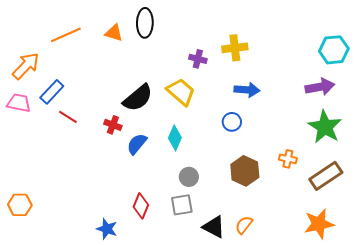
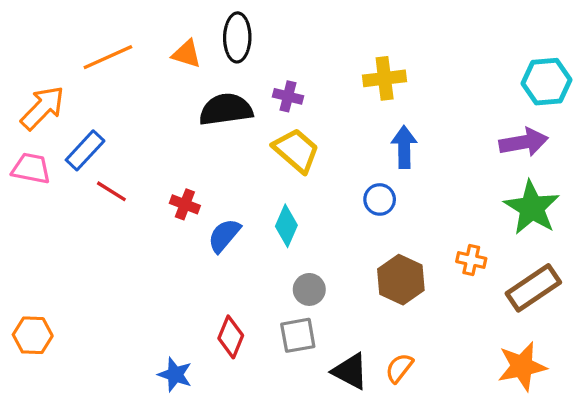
purple cross: (198, 59) -> (288, 96), moved
blue arrow: (247, 90) -> (404, 147), turned -95
black semicircle: (138, 98) -> (226, 109), moved, turned -148

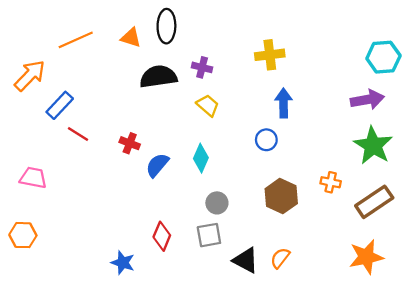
yellow trapezoid: (296, 150) -> (208, 105), size x0.7
pink trapezoid: (31, 168) -> (33, 178), moved

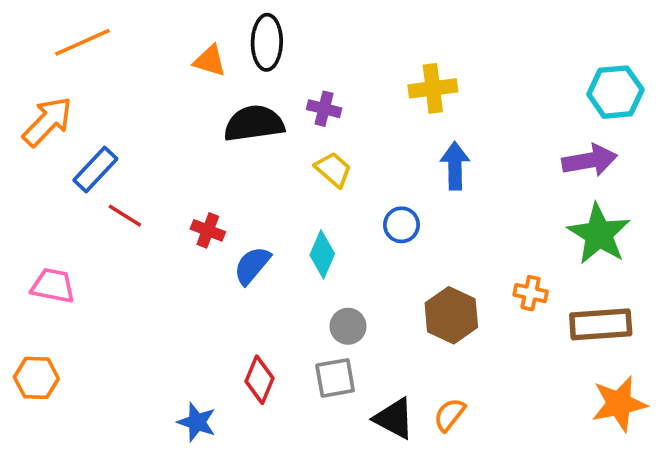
orange line: (76, 40) -> (82, 42), moved
blue circle: (266, 140) -> (401, 225), moved
brown rectangle: (374, 202) -> (601, 324), turned 30
orange star: (366, 257) -> (619, 404), moved

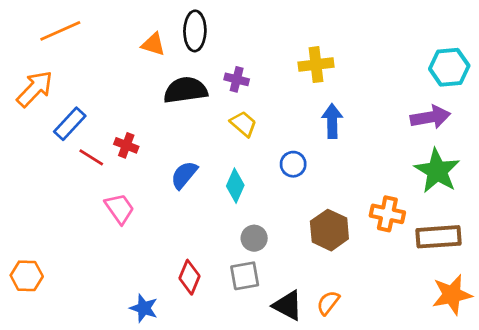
red cross: (208, 230) -> (126, 145), moved
blue semicircle: (252, 265) -> (184, 175), moved
pink trapezoid: (53, 286) -> (120, 209), moved, turned 44
orange cross: (531, 293) -> (387, 214), size x1.4

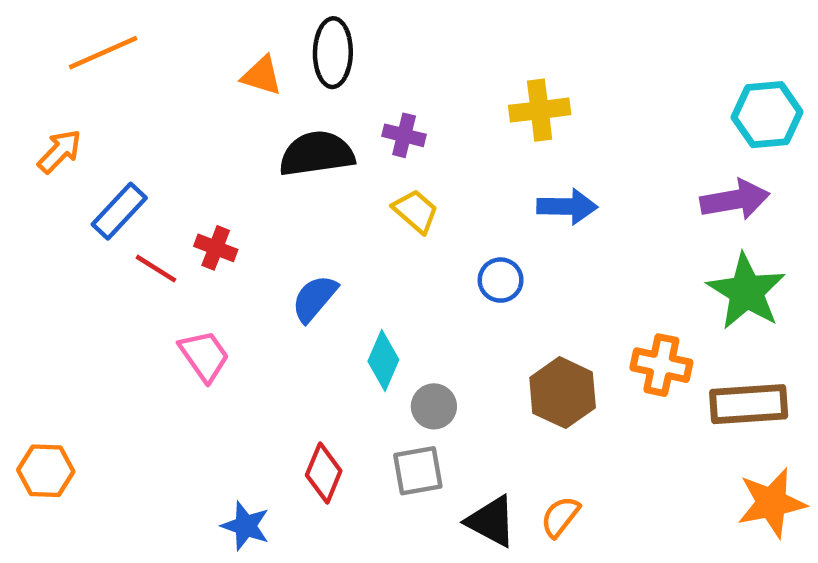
orange arrow: (35, 89) -> (59, 151), size x0.7
blue arrow: (332, 121) -> (567, 207), turned 92
cyan diamond: (235, 186) -> (383, 360), moved

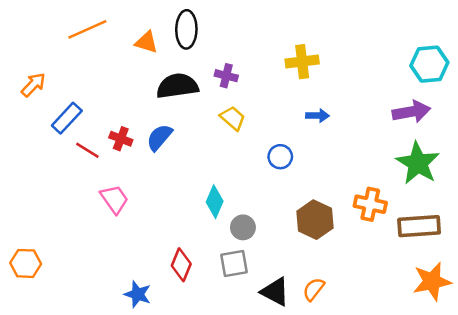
orange line: (103, 53) -> (87, 29), moved
blue arrow: (567, 207) -> (318, 116), size x0.7
blue semicircle: (314, 298) -> (159, 137), moved

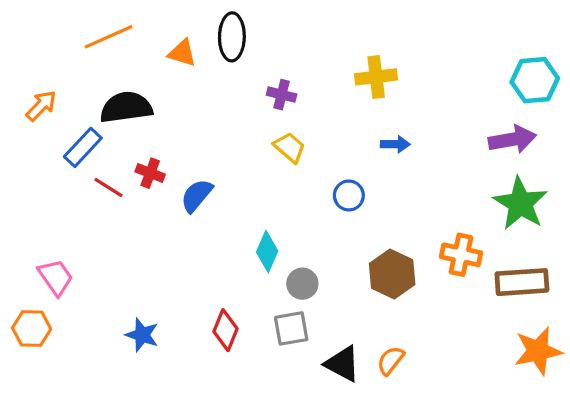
black semicircle: (177, 86) -> (126, 107), moved
blue semicircle: (159, 137) -> (197, 195), moved
pink trapezoid: (114, 199) -> (56, 277), moved
blue star: (138, 294) -> (142, 335), moved

